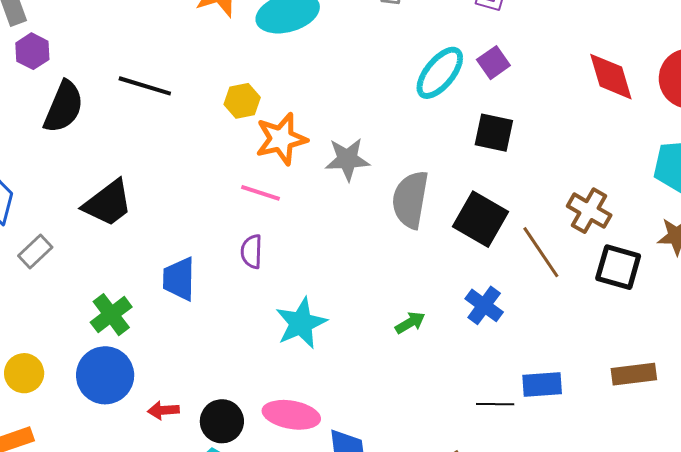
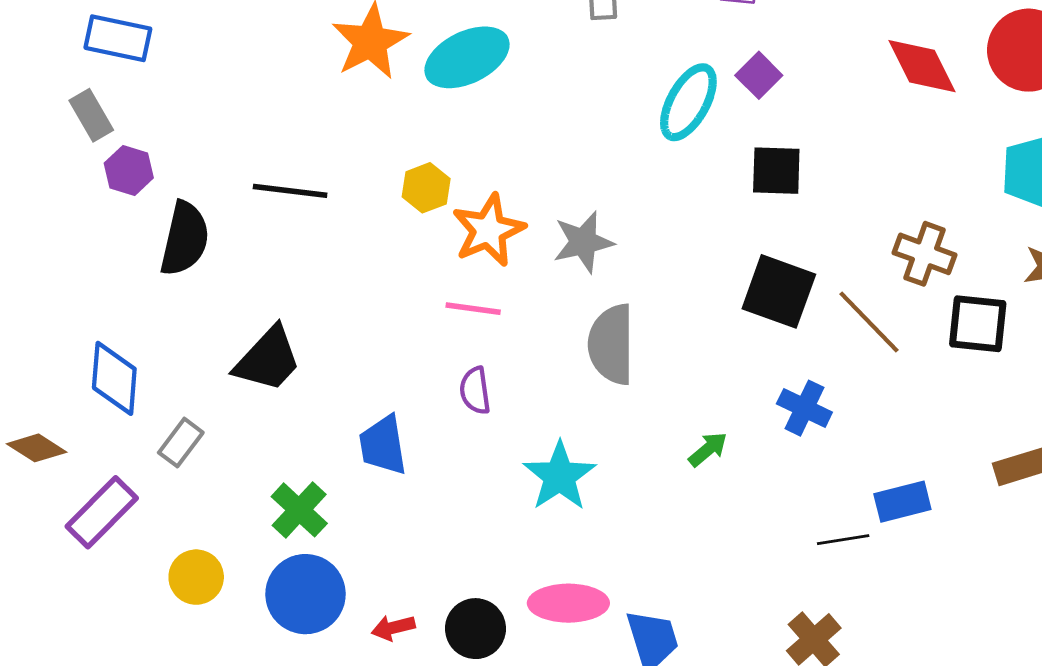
gray semicircle: (410, 200) -> (611, 344), moved
yellow circle: (24, 373) -> (196, 577), moved

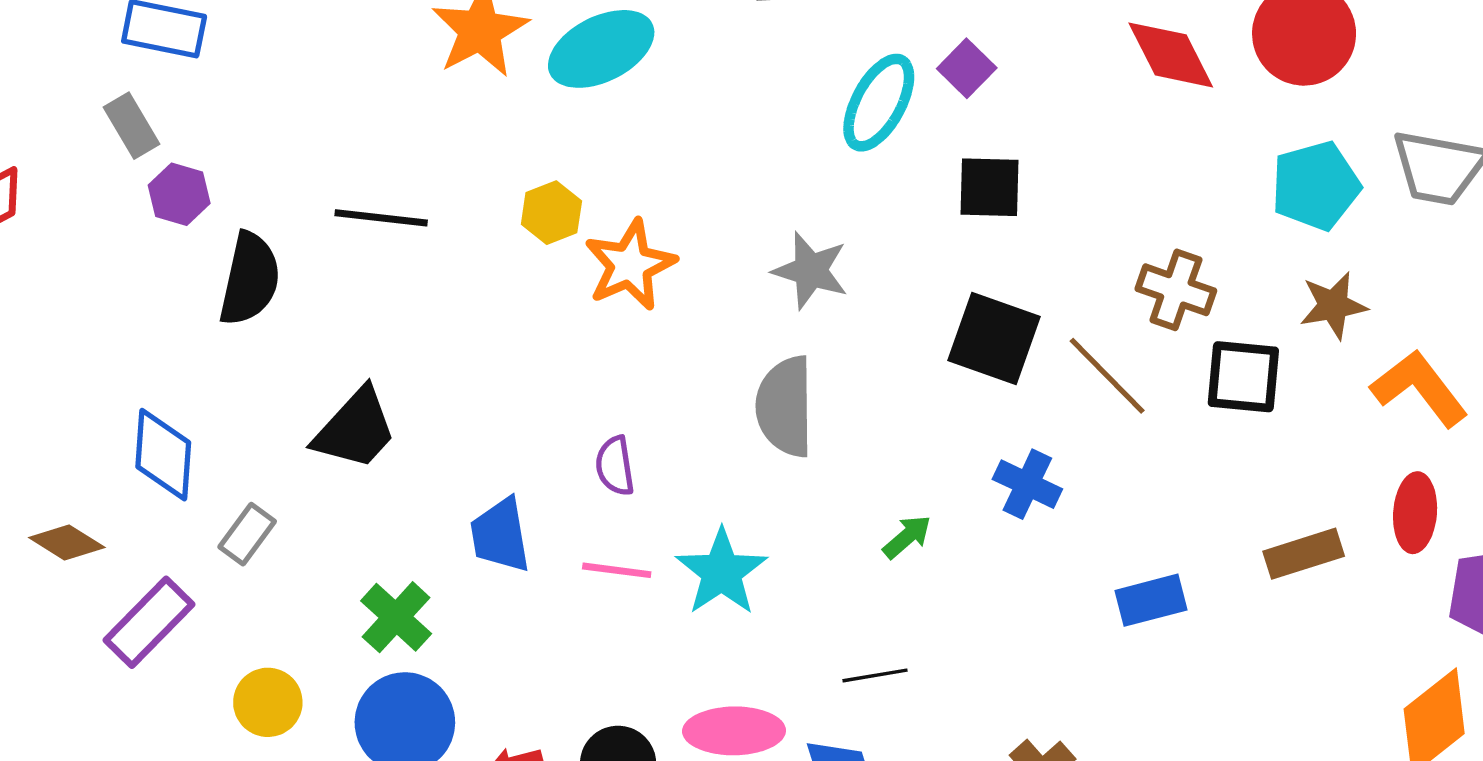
gray star: (583, 242) -> (810, 271), moved, turned 30
pink line: (473, 309) -> (617, 570), moved
black line: (843, 540) -> (875, 675), moved

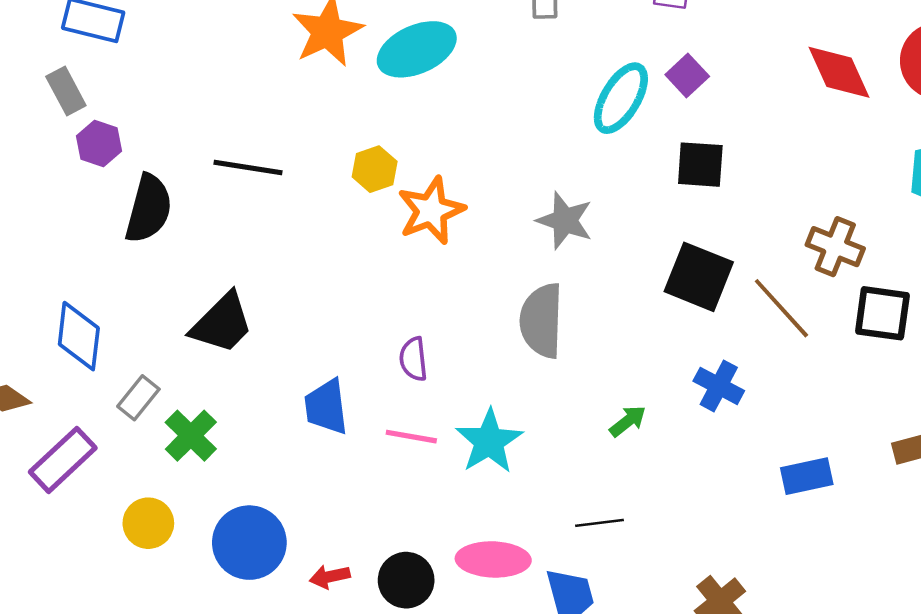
green cross: (396, 617) -> (191, 436), moved

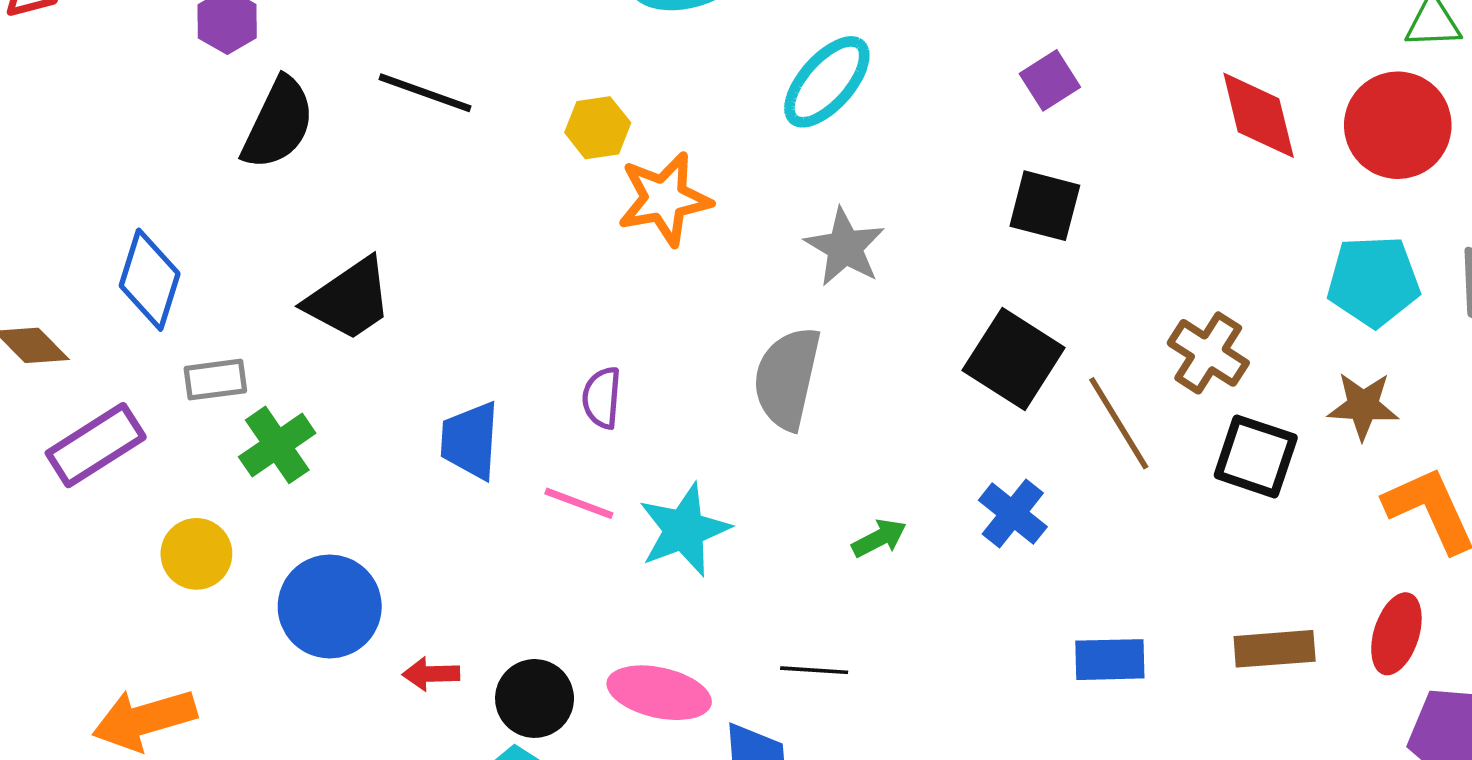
cyan ellipse: (621, 98) -> (827, 82), moved
gray rectangle: (138, 398) -> (215, 380), turned 33

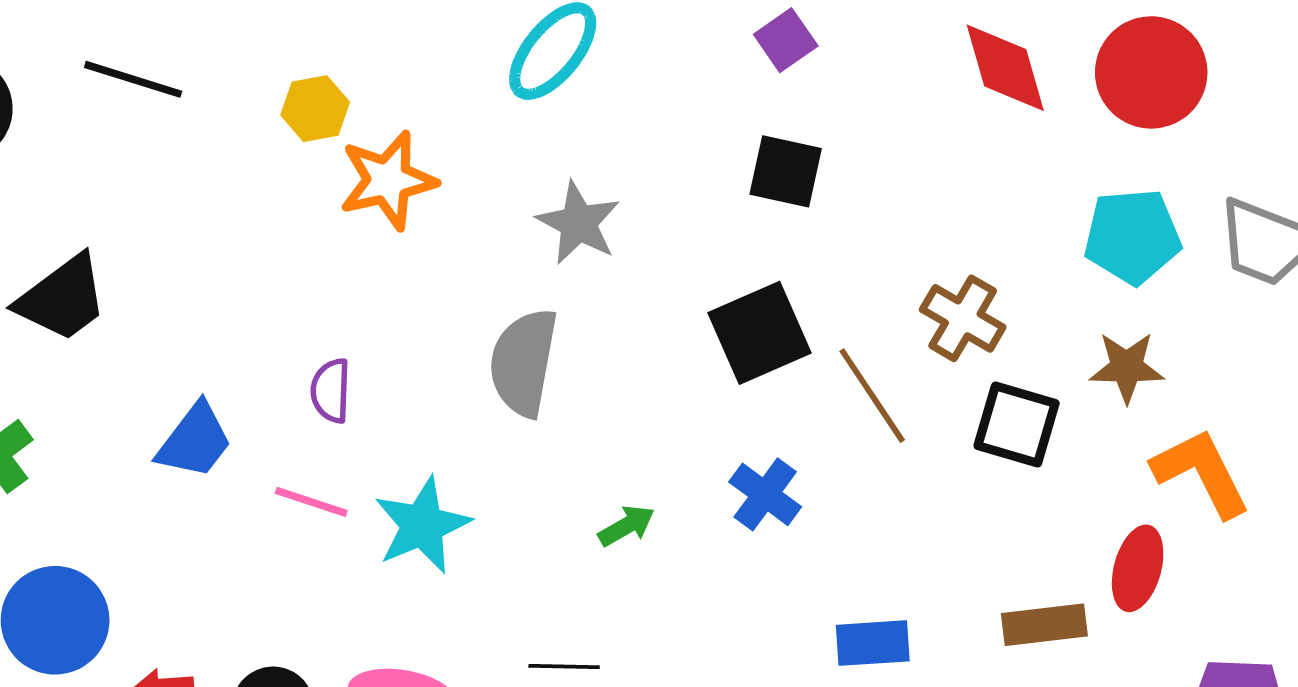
black square: (1014, 359) -> (759, 333), turned 36
blue trapezoid: (470, 440) -> (195, 441), turned -144
red ellipse: (1396, 634) -> (1138, 568), moved

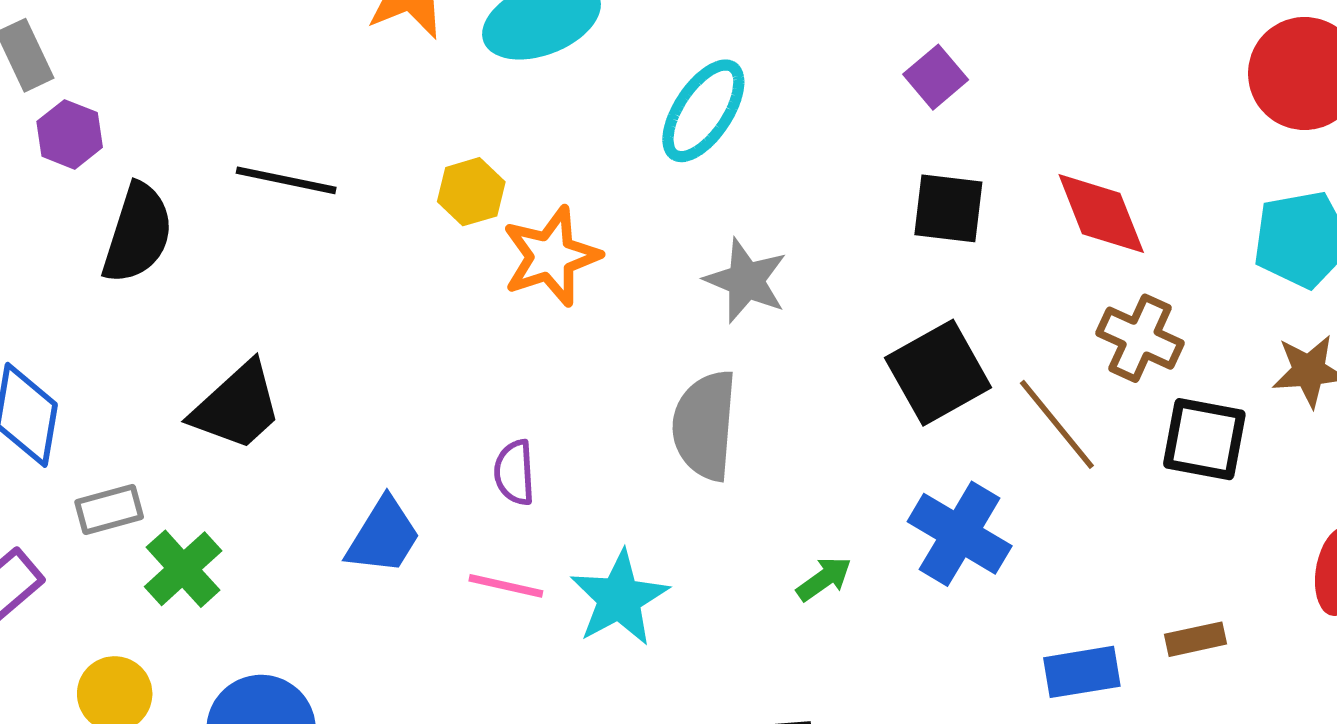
red diamond: (1005, 68) -> (1101, 214), moved
blue cross: (765, 494) -> (960, 534), size x1.4
brown rectangle: (1044, 625) -> (1195, 639), moved, size x0.7

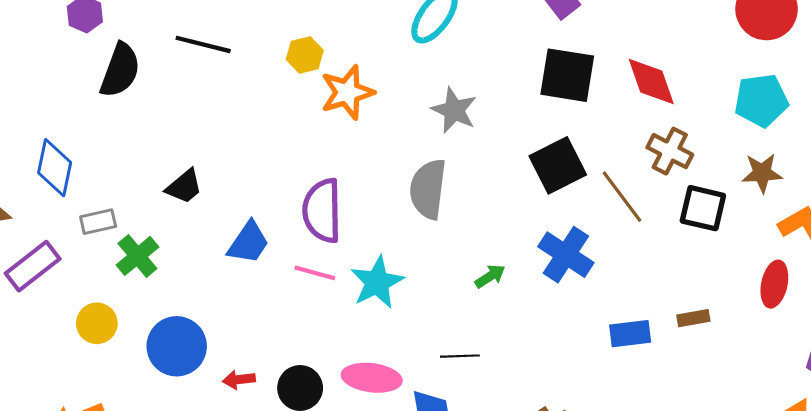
black square: (948, 208) -> (567, 75), size x1.4
black trapezoid: (237, 406) -> (184, 187), moved, size x0.7
purple semicircle: (514, 473) -> (322, 211), size x1.8

